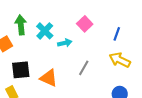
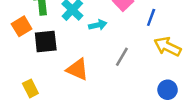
blue line: (117, 34) -> (151, 17), moved
black square: (21, 70) -> (46, 42), moved

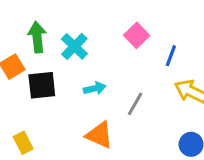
cyan arrow: (98, 25) -> (95, 88), moved
orange triangle: (77, 69) -> (99, 135), moved

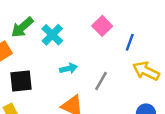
green arrow: (37, 37) -> (22, 27), turned -125
black square: (42, 85) -> (21, 81), moved

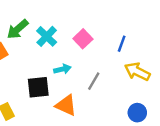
pink square: (102, 26) -> (83, 39), moved
black square: (21, 81) -> (38, 87), moved

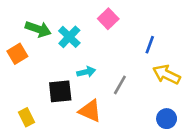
green arrow: (18, 29) -> (38, 29), turned -120
pink square: (83, 39) -> (108, 19), moved

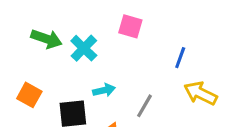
pink square: (108, 19) -> (130, 26), turned -30
orange square: (17, 54) -> (29, 95), moved, turned -30

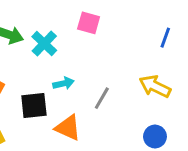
blue line: (180, 58) -> (165, 38), moved

